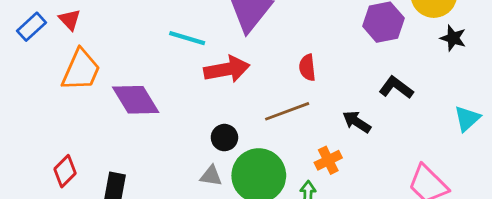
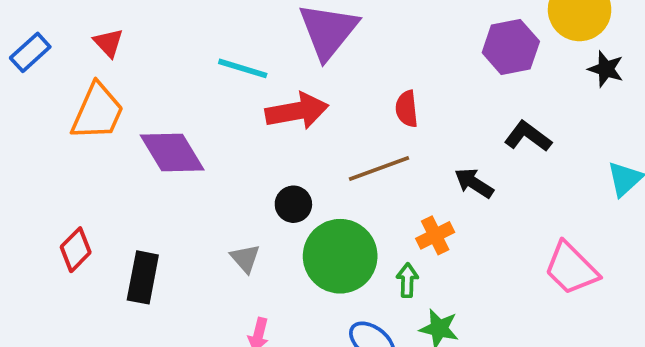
red triangle: (70, 20) -> (108, 43), moved
gray triangle: (211, 176) -> (245, 258), moved, turned 40

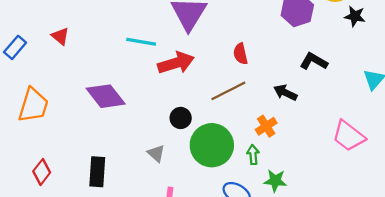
orange trapezoid: (97, 112) -> (33, 105), moved
red diamond: (76, 250) -> (42, 172), moved

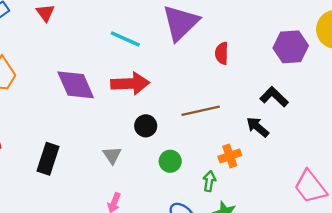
red semicircle: (240, 54) -> (222, 53), moved
black L-shape: (314, 61) -> (274, 97), moved
red arrow: (176, 63) -> (130, 83), moved
green circle: (212, 145) -> (170, 161), size x0.5

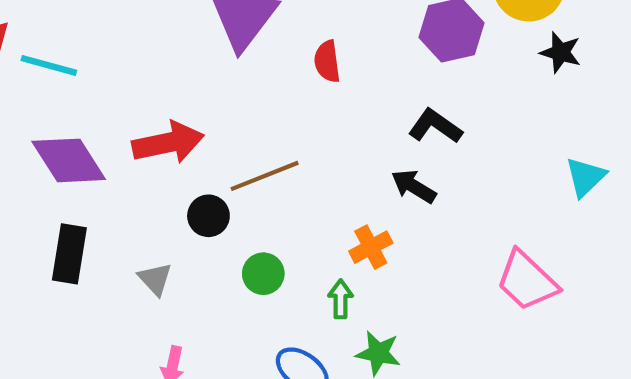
cyan line: (125, 39) -> (49, 65), moved
brown line: (201, 111) -> (265, 176), moved
black rectangle: (48, 159) -> (69, 254), moved

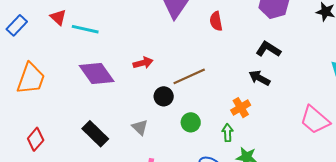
red arrow: (168, 143) -> (143, 63), size x0.6
black rectangle: (69, 254) -> (95, 134), moved, turned -52

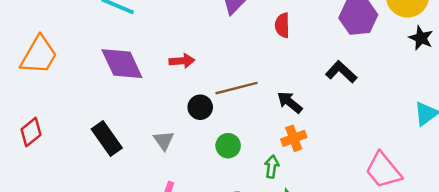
black arrow: (259, 78) -> (290, 102), moved

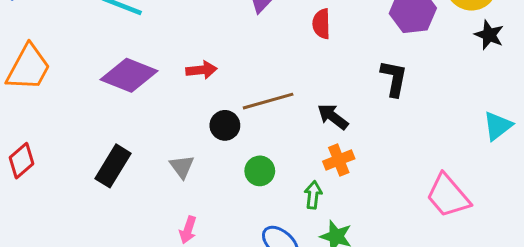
purple diamond: (122, 64) -> (129, 75), turned -42
black L-shape: (341, 72) -> (394, 78), turned 60
black rectangle: (107, 138) -> (113, 166), turned 68

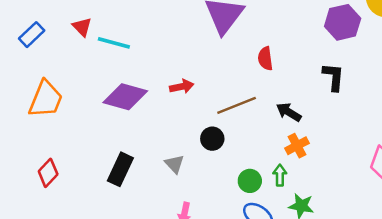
red semicircle: (321, 24) -> (265, 59), moved
black circle: (225, 125) -> (212, 139), moved
green circle: (260, 171) -> (250, 181), moved

